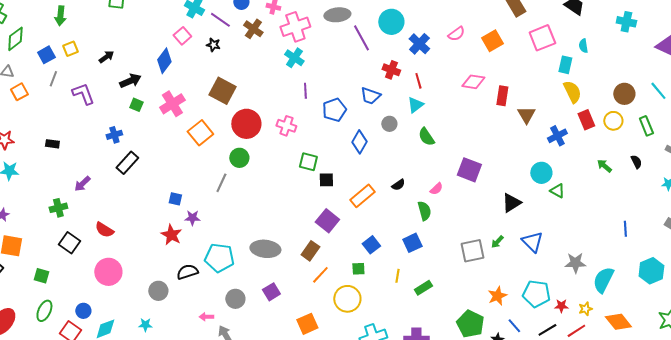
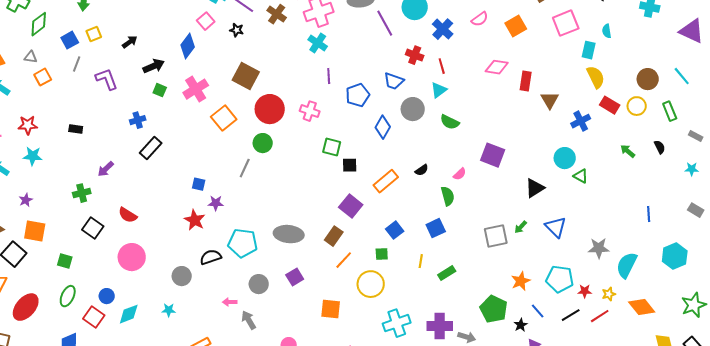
red rectangle: (586, 120) -> (610, 105), turned -36
gray circle: (389, 124) -> (413, 109), size x1.5
green semicircle: (426, 137) -> (450, 122), turned -30
orange square: (307, 324) -> (331, 309), turned 30

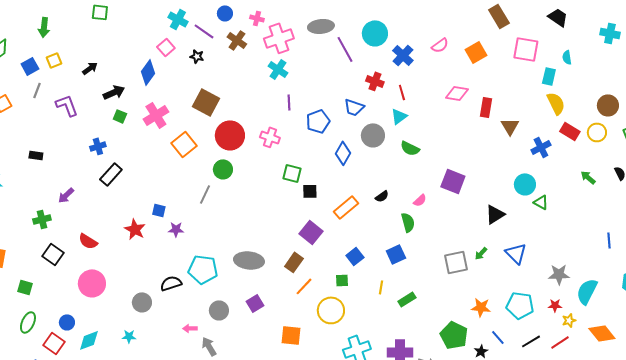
pink square: (566, 23) -> (526, 49), turned 32
red star: (195, 220) -> (135, 229), moved
orange star: (521, 281) -> (481, 307), turned 30
red star: (585, 291) -> (555, 305), moved

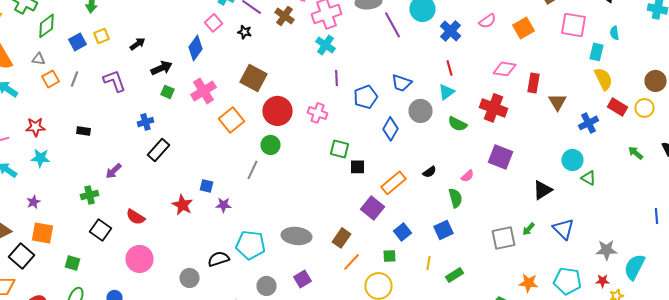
red cross: (375, 81) -> (494, 108), moved, size x1.5
gray line: (37, 90) -> (74, 79), moved
purple square: (311, 232) -> (372, 208), moved

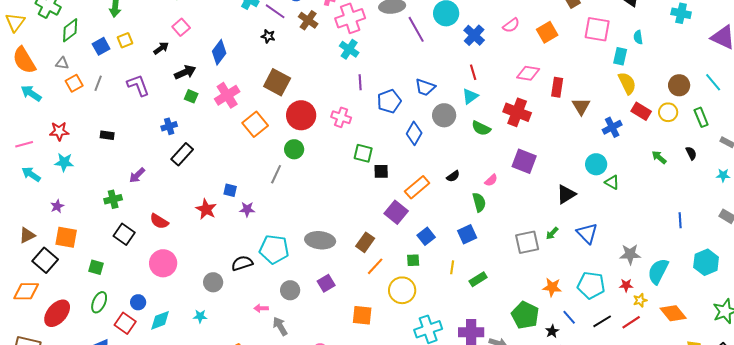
pink square: (214, 23) -> (181, 27), moved

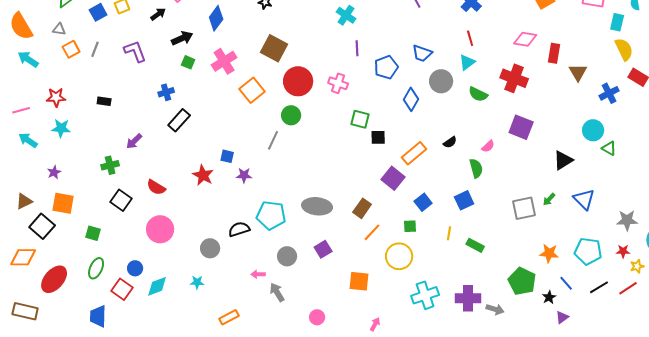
green rectangle: (478, 279) -> (475, 245), turned 60

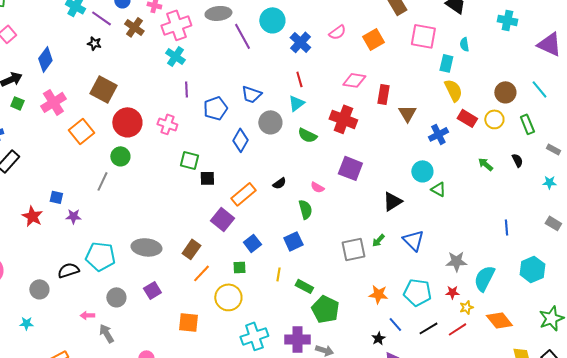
pink semicircle: (488, 146) -> (317, 187), turned 72
green pentagon: (522, 281) -> (325, 309), moved

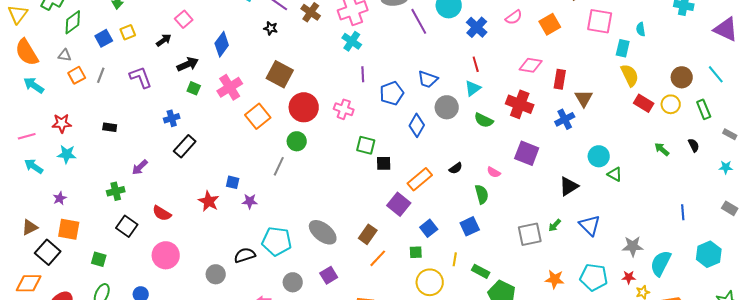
blue cross: (438, 134) -> (565, 119), moved
gray ellipse: (146, 247) -> (323, 232), turned 32
yellow circle: (228, 297) -> (430, 282), moved

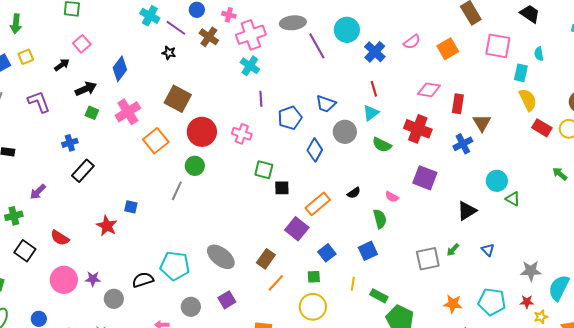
purple star: (250, 201) -> (93, 279), moved
blue triangle: (590, 225) -> (488, 250), size x0.6
yellow circle: (430, 282) -> (313, 307), moved

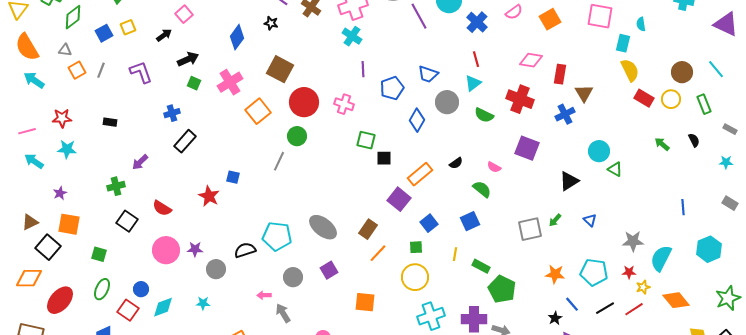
blue diamond: (120, 69) -> (237, 37), moved
green semicircle: (380, 219) -> (482, 189), turned -36

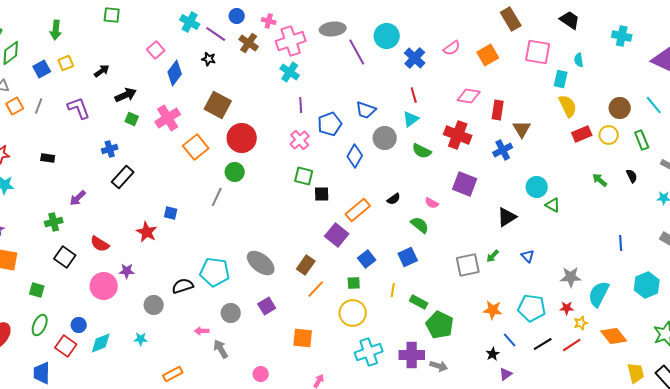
pink square: (184, 14) -> (156, 50), moved
red rectangle: (644, 98) -> (582, 134), turned -54
pink cross: (344, 104) -> (300, 140), moved, turned 30
purple star: (195, 249) -> (127, 271), moved

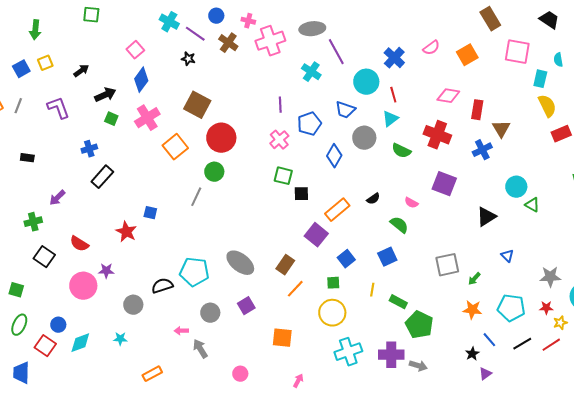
cyan circle: (387, 36) -> (366, 82), moved
cyan cross: (290, 72) -> (311, 72), moved
blue diamond: (175, 73) -> (141, 80), moved
green arrow: (493, 256) -> (474, 279), moved

